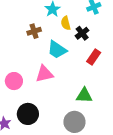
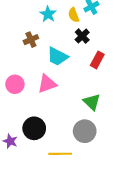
yellow semicircle: (66, 23) -> (74, 15), moved
pink circle: (14, 81) -> (15, 84), moved
green triangle: (84, 95) -> (92, 102), turned 48

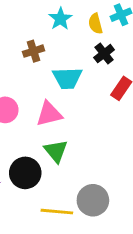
cyan trapezoid: (57, 56) -> (67, 78), turned -35
green triangle: (92, 102) -> (56, 151), moved
gray circle: (85, 131) -> (93, 200), moved

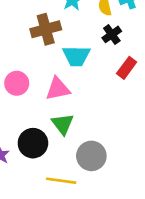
brown cross: (34, 51) -> (46, 29), size x1.5
gray circle: (93, 200) -> (91, 156), moved

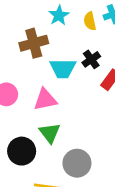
black cross: (112, 34) -> (91, 59), moved

